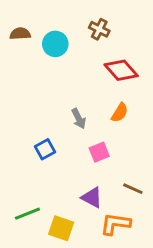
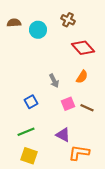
brown line: (133, 189) -> (87, 108), moved
green line: (27, 214) -> (26, 132), moved
yellow square: (61, 228) -> (29, 156), moved

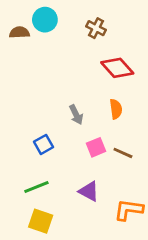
cyan circle: (38, 30) -> (45, 20), moved
orange semicircle: (82, 77) -> (116, 109), turned -40
orange L-shape: (79, 153) -> (129, 210), moved

